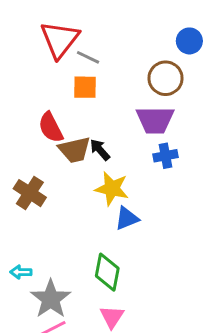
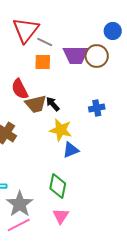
purple trapezoid: (155, 120) -> (76, 55), moved

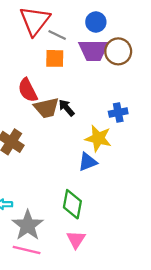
blue circle: (113, 31) -> (96, 22), moved
yellow star: (61, 130) -> (98, 138), moved
pink line: (19, 225) -> (27, 250), turned 40

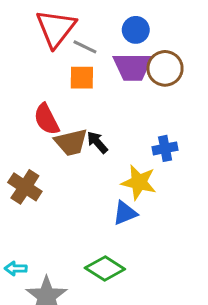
green diamond: (72, 204) -> (105, 269), turned -68

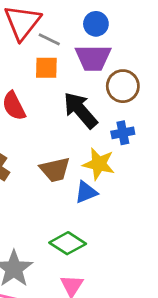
brown circle: (165, 68) -> (123, 86), moved
brown trapezoid: (71, 142) -> (55, 170), moved
black arrow: (97, 142) -> (80, 110), moved, size x1.8

